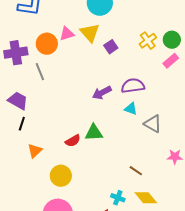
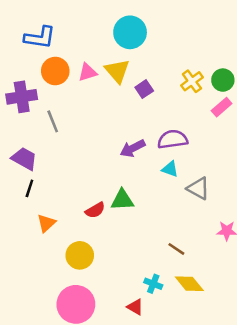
orange circle: (47, 44) -> (55, 71), moved

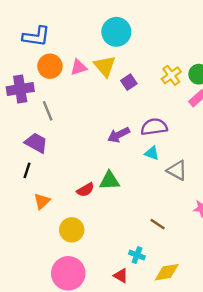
purple trapezoid: (24, 159) -> (36, 143), moved
yellow diamond: (189, 284) -> (167, 272), moved, turned -60

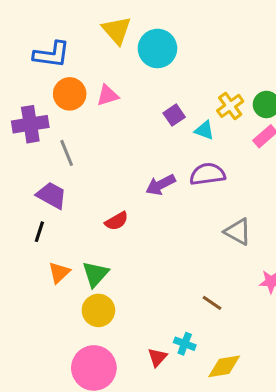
yellow triangle: (105, 66) -> (117, 30), moved
cyan triangle: (152, 153) -> (204, 130), moved
green triangle: (109, 181) -> (95, 274), moved, turned -45
red semicircle: (85, 190) -> (117, 221), moved
red triangle: (121, 276) -> (157, 357), moved, turned 42

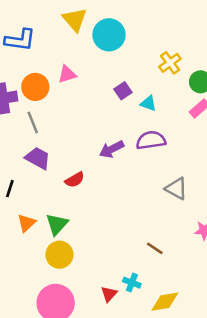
orange circle: (70, 94) -> (35, 87), moved
yellow cross: (230, 106) -> (170, 63), moved
purple trapezoid: (51, 195) -> (38, 158), moved

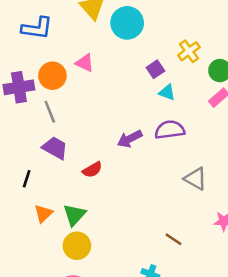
pink triangle: (67, 74) -> (85, 63), turned 42
purple square: (123, 91) -> (155, 69), moved

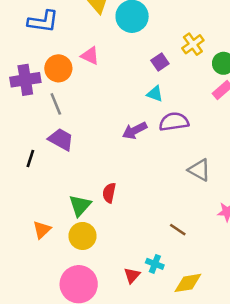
cyan triangle: (167, 92) -> (155, 94), moved
red semicircle: (92, 170) -> (109, 193), moved, turned 132
black line: (27, 179) -> (30, 159), moved
orange triangle: (43, 214) -> (42, 230), moved

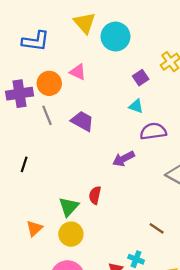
purple arrow: (135, 131) -> (123, 159), moved
purple trapezoid: (61, 139) -> (82, 121), moved

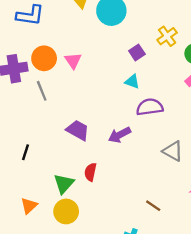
pink triangle: (78, 72) -> (73, 61), moved, turned 30
purple trapezoid: (82, 121) -> (78, 130), moved
black line: (24, 164) -> (25, 152), moved

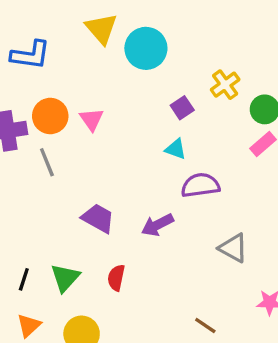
black line: (25, 152) -> (24, 279), moved
green triangle: (64, 184) -> (65, 278), moved

